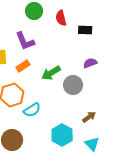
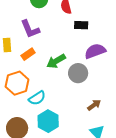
black rectangle: (85, 30) -> (81, 25), moved
purple semicircle: (90, 63) -> (95, 51), size x1.5
cyan hexagon: (62, 135) -> (48, 121), moved

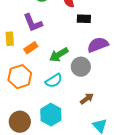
cyan semicircle: (37, 98) -> (54, 81), moved
brown arrow: (94, 105) -> (87, 99), moved

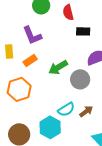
cyan semicircle: (54, 81) -> (66, 109), moved

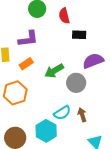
purple L-shape: (32, 35) -> (28, 39), turned -75
brown arrow: (86, 111) -> (82, 115), turned -72

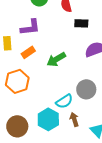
gray circle: (76, 83) -> (86, 89), moved
brown arrow: (82, 115) -> (74, 119), moved

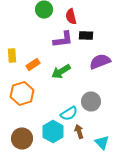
purple L-shape: (30, 27) -> (63, 40), moved

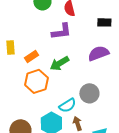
black rectangle: (86, 36) -> (104, 22), moved
orange hexagon: (22, 94) -> (36, 81), moved

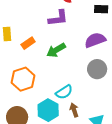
orange hexagon: (36, 81) -> (23, 79), moved
gray circle: (89, 93) -> (97, 69), moved

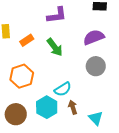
green arrow: (56, 50) -> (55, 47), turned -96

